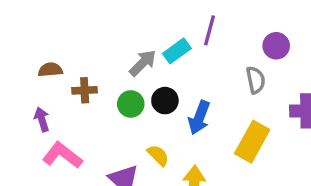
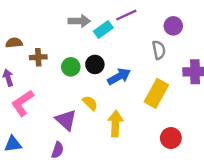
purple line: (209, 30) -> (126, 15), turned 50
gray arrow: (143, 63) -> (79, 21), moved, turned 45
blue arrow: (199, 118) -> (119, 77), turned -140
pink L-shape: (62, 155) -> (23, 103), turned -72

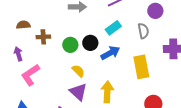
cyan rectangle: (103, 29) -> (113, 28), moved
yellow rectangle: (156, 93) -> (141, 67), turned -40
yellow semicircle: (90, 103) -> (78, 71), moved
purple triangle: (66, 120) -> (78, 92), moved

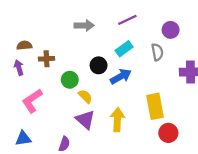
green circle: (70, 45) -> (70, 80), moved
purple arrow: (18, 54) -> (19, 68), moved
yellow rectangle: (141, 67) -> (155, 106), moved

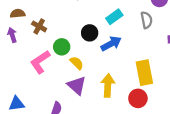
brown cross: (47, 59) -> (39, 26), turned 32
pink L-shape: (32, 101) -> (40, 62), moved
red circle: (168, 133) -> (138, 98), moved

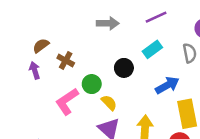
brown semicircle: (18, 14) -> (41, 46), turned -32
blue arrow: (111, 44) -> (167, 85), moved

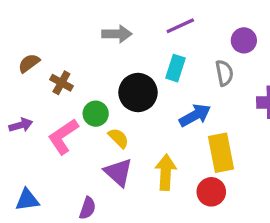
cyan rectangle: (152, 49) -> (175, 68), turned -36
black circle: (124, 68) -> (138, 92), size x1.5
purple arrow: (35, 70) -> (21, 125), moved, turned 91

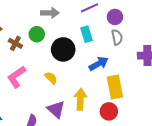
purple circle: (244, 40) -> (115, 17), moved
cyan rectangle: (175, 68) -> (87, 34), turned -35
green circle: (96, 114) -> (37, 34), moved
purple triangle: (118, 172) -> (56, 109), moved

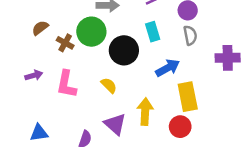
green circle: (37, 34) -> (91, 32), size x1.5
pink L-shape: (16, 77) -> (66, 84), turned -45

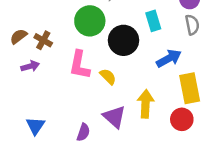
brown semicircle: (40, 28) -> (19, 36), moved
brown cross: (65, 43) -> (43, 40), moved
pink L-shape: (66, 84) -> (79, 65), moved
blue triangle: (39, 133) -> (35, 126), turned -48

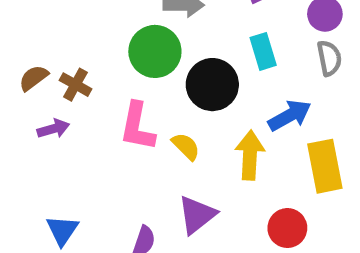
yellow arrow: (146, 104) -> (250, 155), moved
purple triangle: (114, 117) -> (197, 215), turned 40
red circle: (182, 119) -> (287, 228), moved

